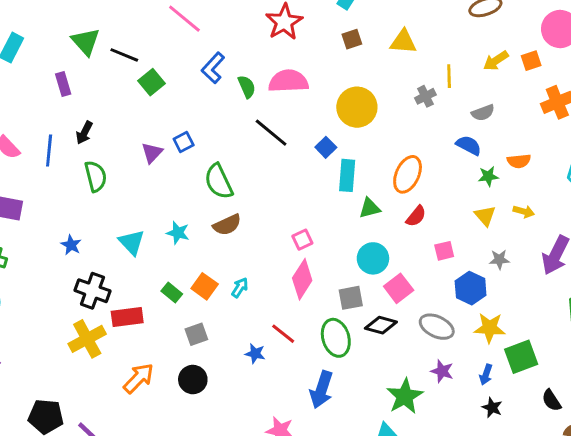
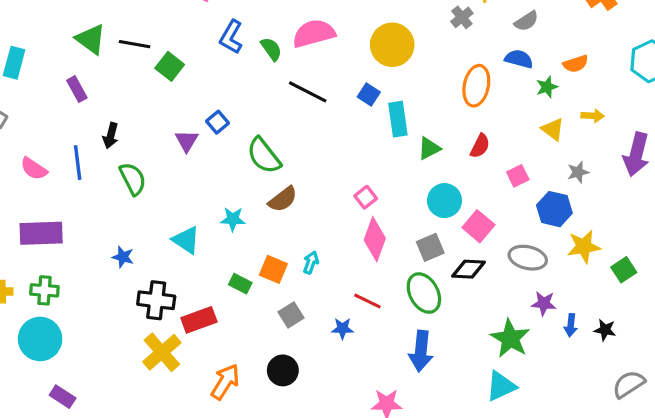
orange ellipse: (408, 174) -> (476, 86), moved
gray square: (196, 334) -> (291, 315), moved
green square: (521, 357) -> (624, 270), size x0.7
blue arrow: (486, 375) -> (571, 325), moved

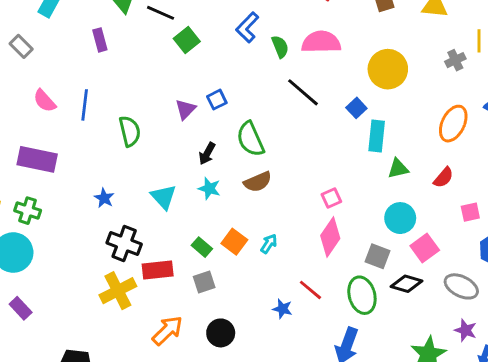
black arrow: (111, 136) -> (207, 154), moved
gray square: (430, 247) -> (378, 256), turned 30
gray square: (291, 315) -> (204, 282), moved

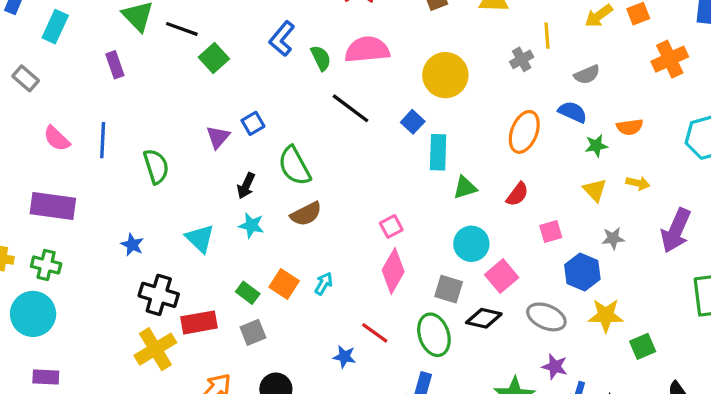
purple rectangle: (21, 308) -> (46, 377), turned -40

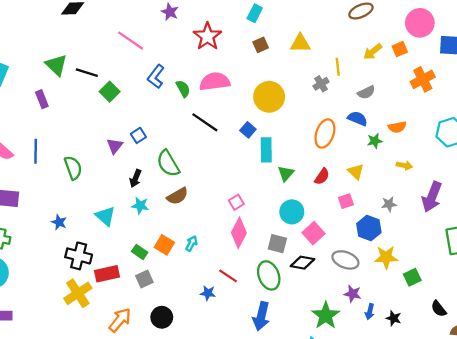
green triangle: (465, 188) -> (286, 173), turned -30
yellow triangle: (595, 190) -> (356, 172), moved

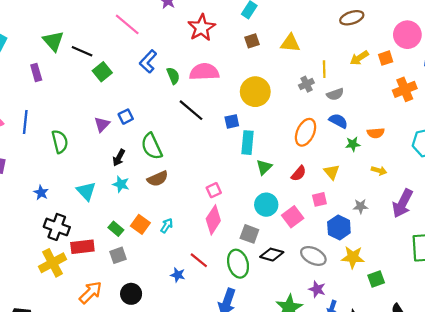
gray semicircle: (366, 92) -> (335, 94), moved
blue square: (248, 130) -> (232, 121), turned 32
pink square: (314, 233) -> (293, 217), moved

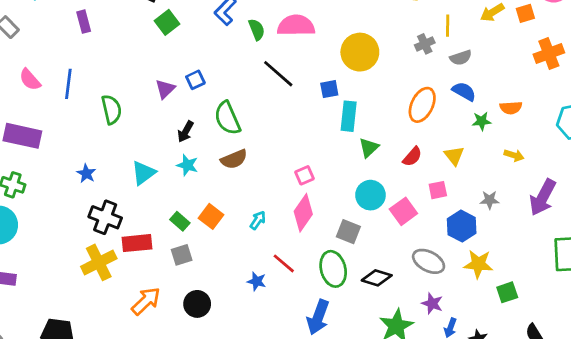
cyan triangle: (86, 191) -> (143, 173), turned 35
cyan arrow: (167, 226) -> (258, 220), moved
black diamond: (272, 255) -> (377, 278), moved

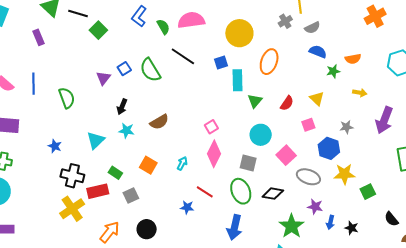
orange ellipse: (422, 105) -> (269, 62), moved
green semicircle: (227, 118) -> (150, 70), moved
pink square: (403, 211) -> (286, 155), moved
green rectangle: (180, 221) -> (115, 173), moved

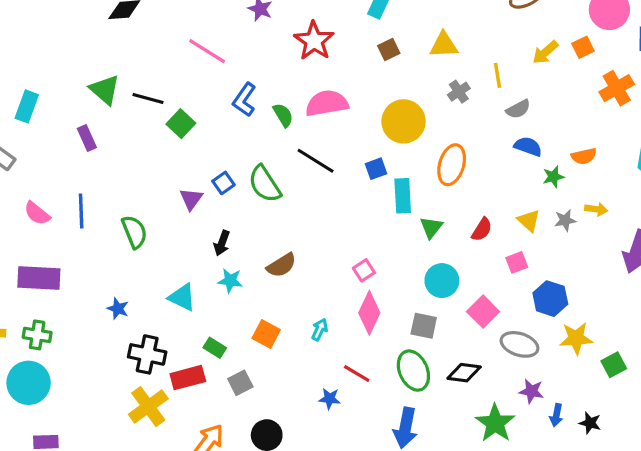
gray cross: (285, 21) -> (459, 92), moved
gray star: (346, 127) -> (565, 220), moved
cyan triangle: (96, 140) -> (182, 297), turned -48

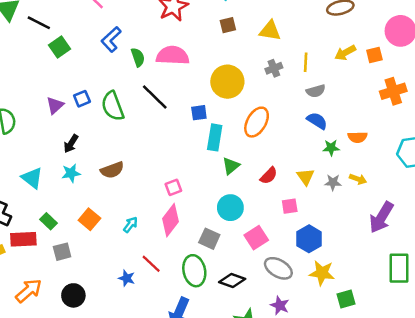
cyan star: (230, 281) -> (71, 173), turned -30

